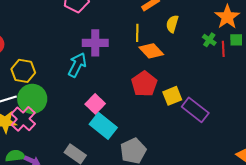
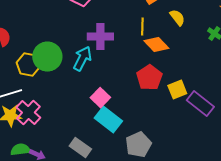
yellow semicircle: (172, 24) -> (177, 18), turned 126
green circle: (32, 99) -> (47, 57), moved

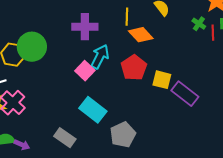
cyan arrow: (82, 59) -> (100, 57), moved
yellow square: (177, 90) -> (162, 80), turned 36
pink square: (100, 98) -> (85, 71), moved

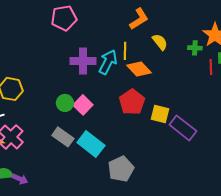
green cross: (199, 24) -> (195, 48), moved, turned -32
green circle: (32, 47) -> (65, 103), moved, size x0.6
cyan arrow: (100, 57) -> (108, 62), moved
gray rectangle: (65, 138) -> (63, 137), moved

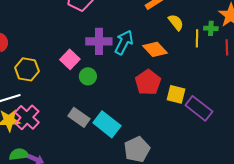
yellow line: (125, 51) -> (197, 38), moved
green circle: (65, 103) -> (88, 76), moved
pink square: (83, 105) -> (70, 59), moved

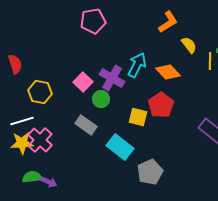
purple cross: (99, 41) -> (112, 78), moved, turned 30
yellow square: (176, 94) -> (138, 117), moved
gray rectangle: (79, 117) -> (86, 125), moved

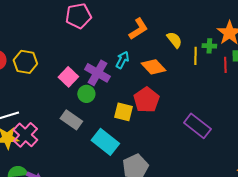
orange L-shape: (168, 22) -> (138, 29), moved
cyan arrow: (137, 65) -> (122, 60), size x0.7
yellow hexagon: (40, 92) -> (25, 62), moved

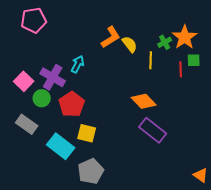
orange L-shape: (138, 29) -> (111, 37), moved
green cross: (209, 46) -> (165, 42), moved, turned -32
orange diamond: (153, 67) -> (144, 101), moved
red pentagon: (146, 100) -> (72, 104), moved
yellow square: (123, 112) -> (87, 133), moved

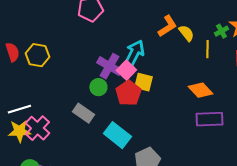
cyan arrow: (78, 64) -> (134, 53), size x1.5
pink square: (24, 81) -> (126, 70), moved
purple rectangle: (153, 130) -> (209, 119), turned -40
yellow square: (87, 133) -> (143, 82), moved

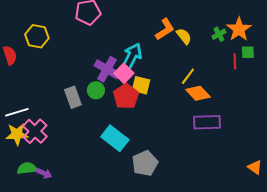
yellow line: (207, 49) -> (188, 76), moved, turned 36
yellow hexagon: (37, 55) -> (37, 36), moved
gray rectangle: (83, 113) -> (73, 97), moved, turned 35

